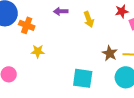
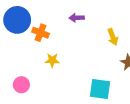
yellow arrow: (89, 19) -> (113, 37), moved

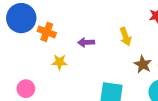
purple arrow: (77, 18) -> (86, 42), moved

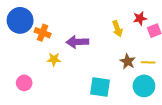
yellow arrow: (125, 37) -> (117, 29), moved
purple arrow: (86, 42) -> (77, 42), size x1.5

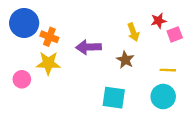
yellow star: (54, 59) -> (48, 63), moved, size x1.5
brown star: (128, 61) -> (125, 60), moved
pink circle: (24, 83) -> (22, 79), moved

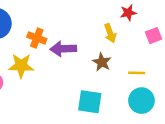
red star: (159, 21) -> (128, 13), moved
orange cross: (49, 37) -> (37, 38), moved
yellow line: (168, 70) -> (137, 73), moved

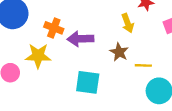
yellow line: (137, 73) -> (143, 65), moved
cyan square: (90, 102) -> (88, 82), moved

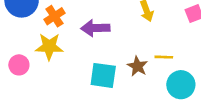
orange cross: (54, 28) -> (54, 16), moved, turned 36
brown star: (119, 52) -> (137, 66), moved

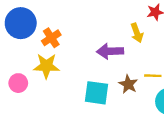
purple arrow: (95, 28) -> (110, 51), moved

